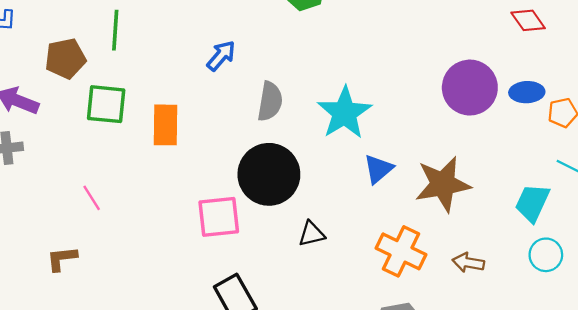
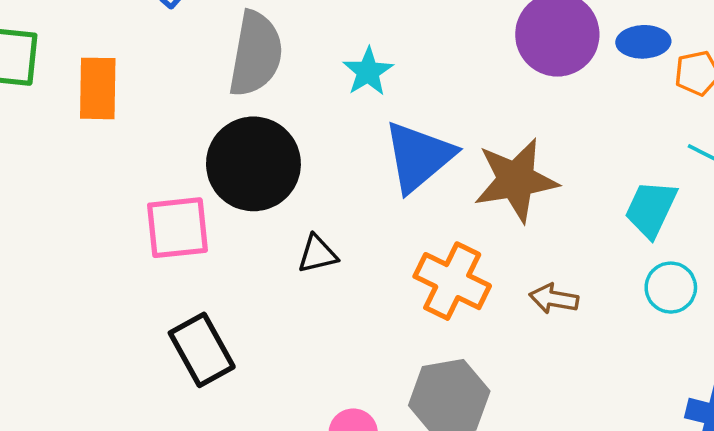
gray semicircle: (270, 101) -> (256, 54), size x1.4
cyan star: (344, 113) -> (368, 72), size x0.6
blue triangle: (378, 169) -> (419, 157), size x1.6

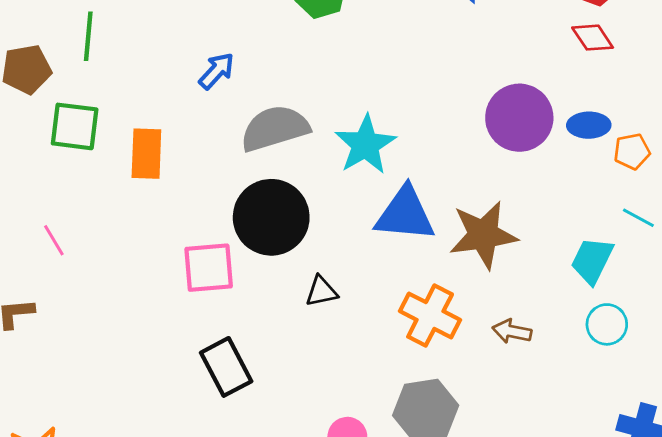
gray semicircle: (256, 54) -> (275, 128), turned -118
cyan star: (368, 72) -> (365, 145), size x1.5
blue triangle: (419, 157) -> (405, 214), turned 44

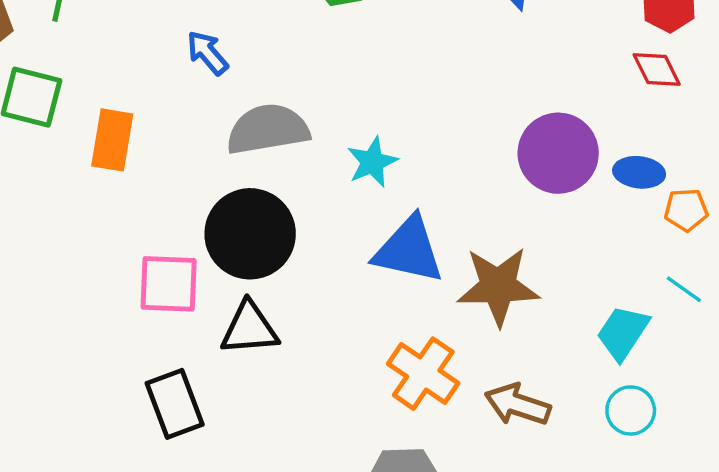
blue arrow: (217, 71) -> (207, 53), turned -90
cyan star: (365, 145) -> (372, 162), size x0.7
black triangle: (321, 291) -> (249, 328), moved, size x1.5
brown arrow: (512, 331) -> (518, 405), size x1.4

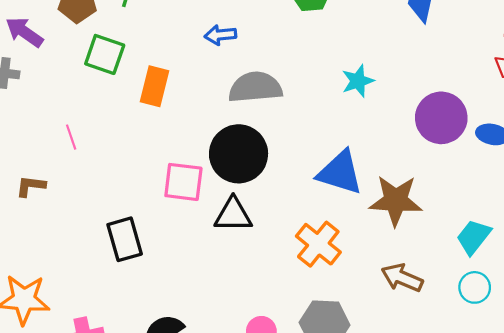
blue arrow: (207, 53) -> (220, 35), turned -60
cyan star: (372, 162) -> (358, 81), moved
orange cross: (423, 374) -> (318, 244), moved
black rectangle: (175, 404) -> (125, 239), moved

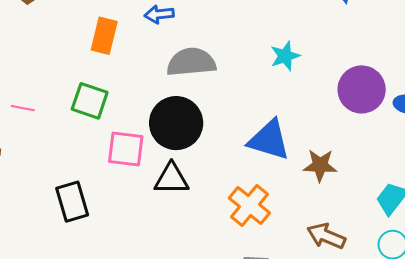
green square: (105, 54) -> (90, 101), moved
orange rectangle: (155, 86) -> (104, 36), moved
pink line: (71, 137) -> (23, 108), turned -60
brown star: (396, 200) -> (320, 165), size x0.7

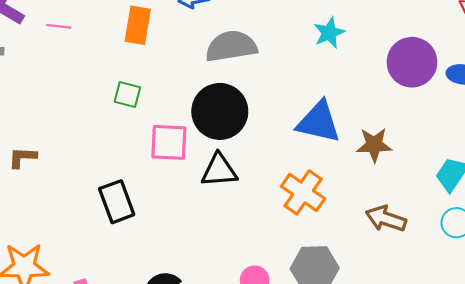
green square: (90, 101) -> (127, 95), size x0.7
pink line: (23, 108) -> (59, 26), moved

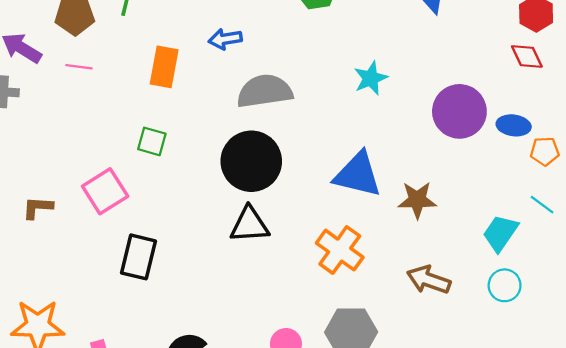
pink square: (169, 142) -> (105, 191), moved, turned -36
black rectangle: (117, 202) -> (138, 257), turned 33

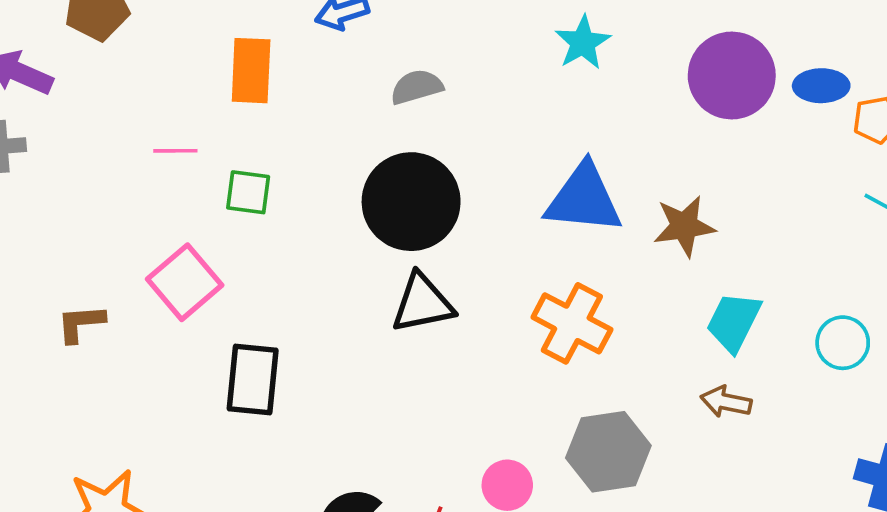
pink line: (79, 67) -> (175, 151), moved
gray semicircle: (265, 91) -> (417, 87), size x0.6
cyan trapezoid: (500, 233) -> (734, 322), moved
brown arrow: (429, 280) -> (726, 402), moved, size x0.7

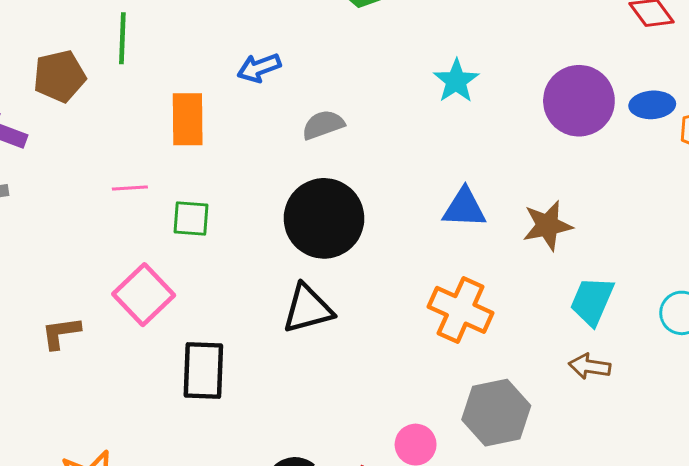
blue triangle: (584, 199) -> (464, 208), size x0.7
black triangle: (422, 303) -> (308, 309), moved

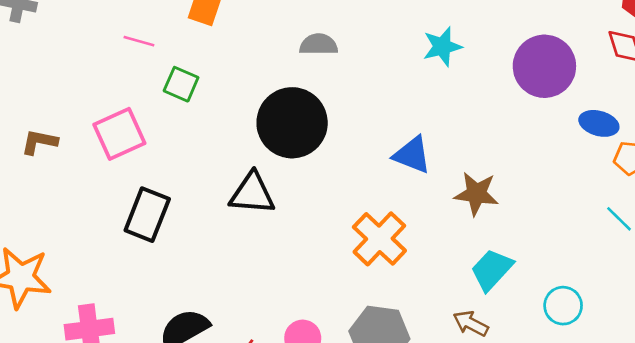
purple circle: (579, 101) -> (544, 66), moved

